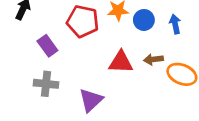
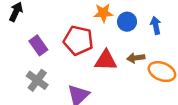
red pentagon: (83, 21) -> (78, 40), moved
gray cross: (46, 84) -> (37, 80), turned 30

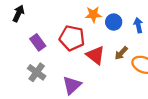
brown arrow: (136, 58) -> (121, 53), turned -40
red triangle: (106, 60) -> (95, 55), turned 36

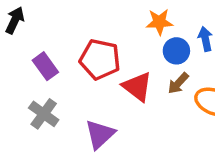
orange star: (93, 15) -> (159, 22), moved
blue circle: (114, 22) -> (176, 51), moved

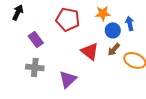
red pentagon: (100, 59) -> (68, 19), moved
gray cross: (44, 114) -> (35, 67), turned -30

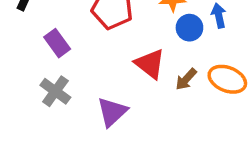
brown arrow: (114, 49) -> (186, 79), moved
gray cross: (35, 67) -> (55, 91), turned 30

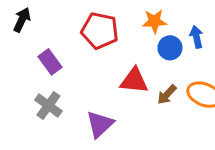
red triangle: (150, 64) -> (134, 81), turned -32

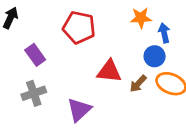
orange star: (154, 21) -> (141, 18), moved
blue circle: (170, 48) -> (155, 56), moved
gray cross: (48, 105) -> (34, 93), turned 35

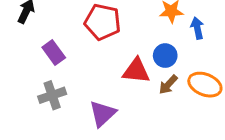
blue circle: (155, 56) -> (165, 56), moved

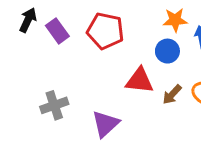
purple rectangle: (54, 52) -> (57, 31), moved
blue circle: (165, 56) -> (167, 51), moved

